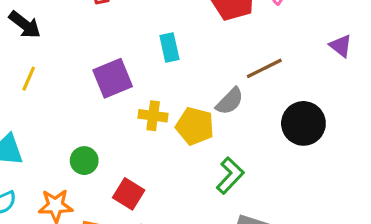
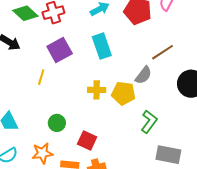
cyan rectangle: (169, 48) -> (102, 46), size x1.4
purple square: (113, 78) -> (60, 50), moved
yellow line: (29, 79) -> (41, 77), moved

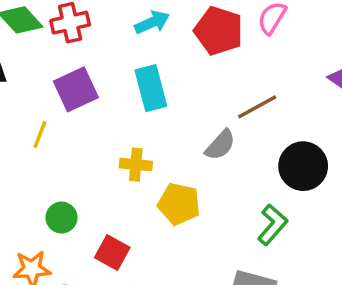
yellow pentagon: (123, 93) -> (179, 204), moved
green L-shape: (149, 122) -> (273, 225), moved

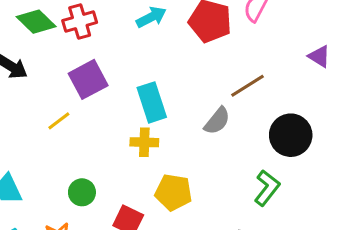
cyan rectangle: (151, 88) -> (152, 102), moved
yellow line: (40, 135) -> (59, 121), turned 35
yellow pentagon: (179, 204) -> (174, 192), moved

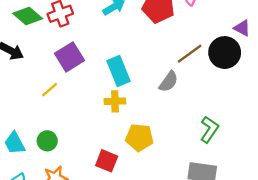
black circle: (291, 135) -> (225, 53), moved
green circle: (82, 192) -> (47, 141), moved

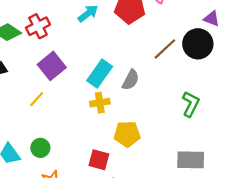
cyan rectangle: (118, 71) -> (100, 74), turned 64
gray semicircle: (169, 82) -> (131, 80), moved
green L-shape: (209, 129) -> (191, 104), moved

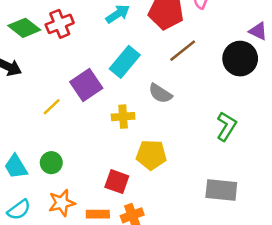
brown line: (165, 49) -> (183, 51), moved
purple square: (52, 66) -> (86, 85), moved
cyan rectangle: (100, 74) -> (125, 62), moved
gray semicircle: (131, 80) -> (160, 93), turned 90

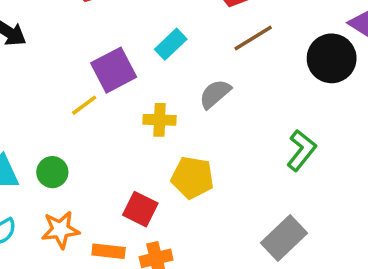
cyan rectangle: (125, 62) -> (171, 44), size x0.7
gray semicircle: (160, 93) -> (215, 94), turned 100
yellow line: (52, 107) -> (84, 105), moved
gray rectangle: (221, 190) -> (284, 238), turned -56

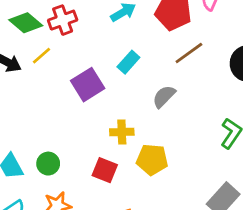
yellow line: (84, 105) -> (42, 56), moved
yellow cross: (160, 120) -> (122, 132), moved
red square: (140, 209) -> (105, 170), moved

